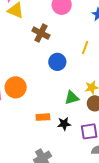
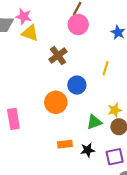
brown cross: (41, 33) -> (58, 56), turned 30
orange circle: (16, 87) -> (56, 102), moved

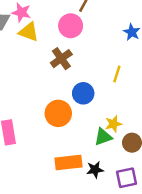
pink circle: (78, 24) -> (71, 26), moved
yellow star: (115, 110) -> (113, 124), moved
orange rectangle: (65, 144) -> (69, 162), size x1.5

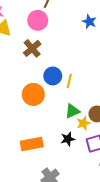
yellow line: (117, 74) -> (69, 81), moved
yellow star: (113, 124) -> (83, 123), moved
orange rectangle: (69, 162) -> (32, 144), moved

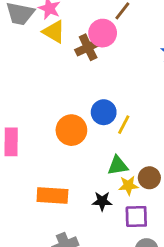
brown cross: (32, 48) -> (88, 47), moved

